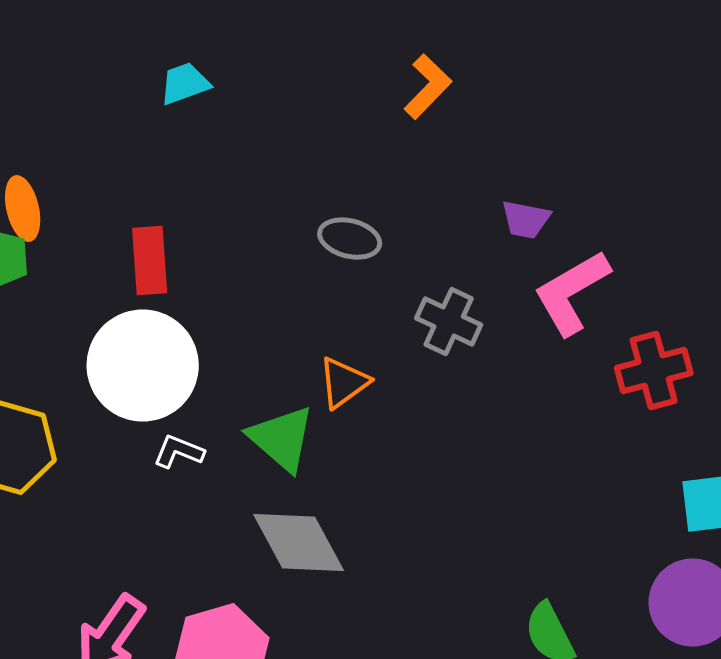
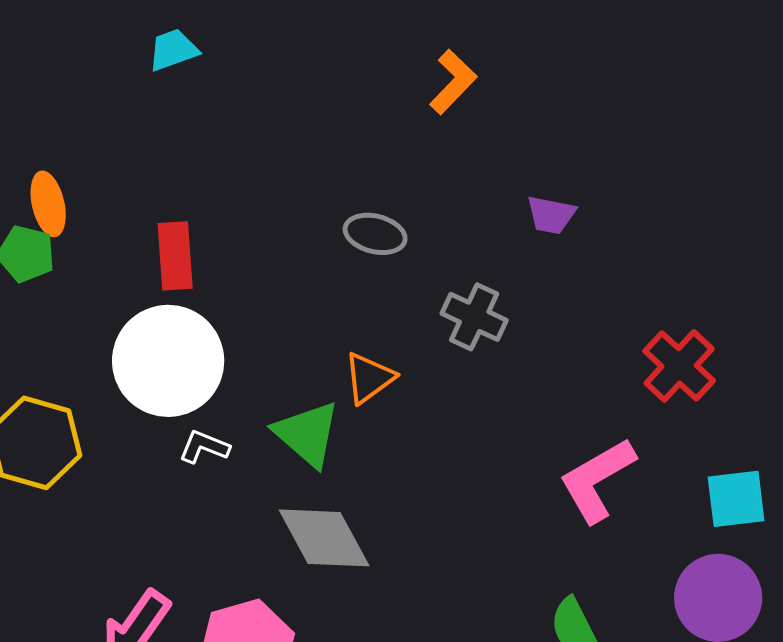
cyan trapezoid: (185, 84) -> (173, 50), moved
pink L-shape: (572, 292) -> (597, 480), moved
red cross: (654, 370) -> (679, 366), turned -32

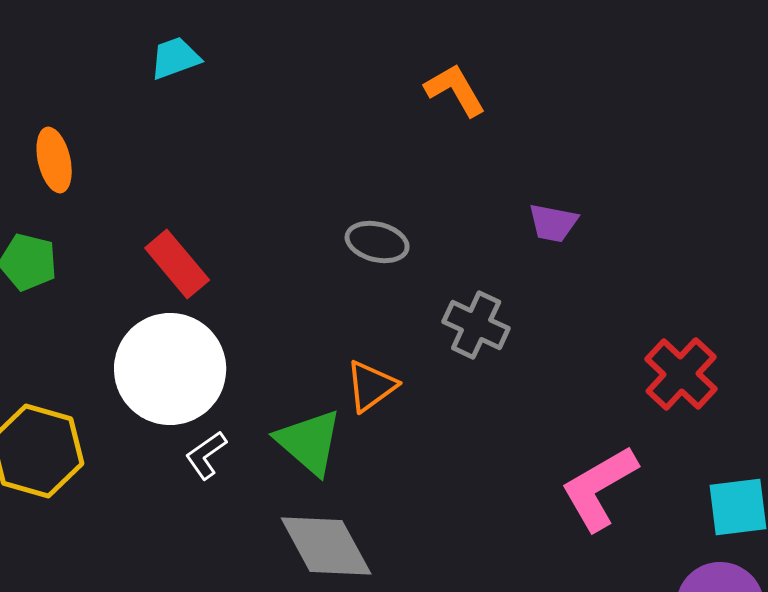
orange L-shape: (453, 82) -> (455, 90), turned -74
orange ellipse: (48, 204) -> (54, 160), moved
red rectangle: (175, 256) -> (177, 264), turned -36
white L-shape: (204, 447) -> (206, 455), turned -57

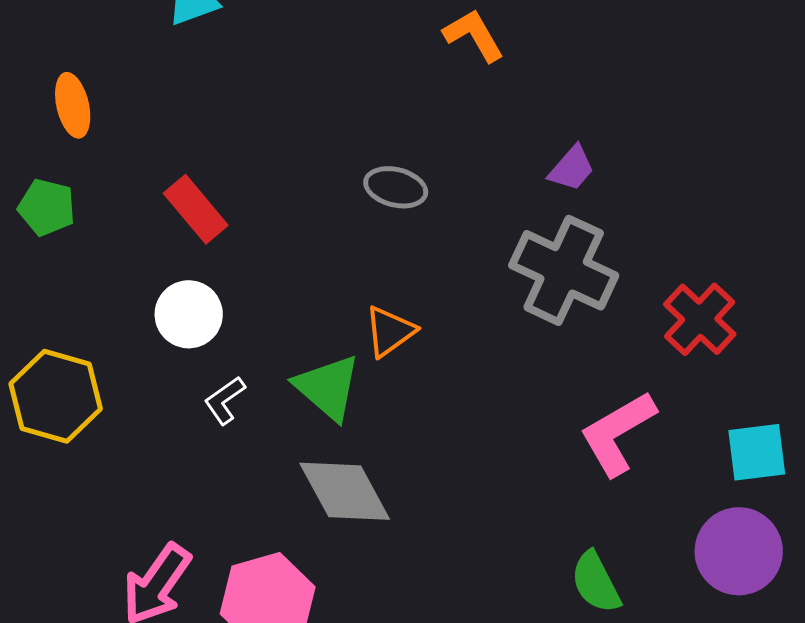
purple trapezoid: (553, 223) -> (572, 168), turned -60
gray cross: (476, 325) -> (564, 270), moved, size x1.6
white circle: (170, 369) -> (189, 314), size x0.6

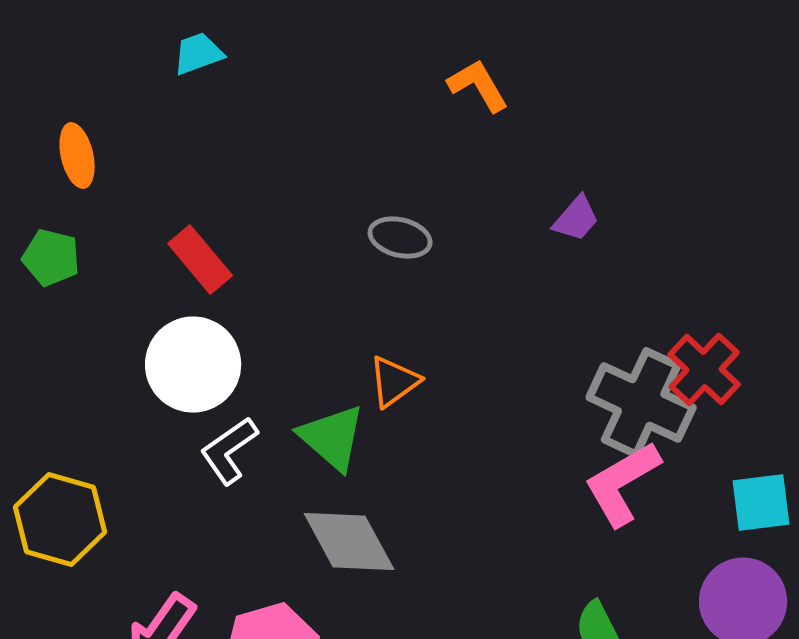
gray cross: (564, 270) -> (641, 403), moved
white circle: (189, 314) -> (193, 365), size x1.4
yellow hexagon: (56, 396) -> (60, 520), moved
white L-shape: (225, 400) -> (229, 451), size x1.4

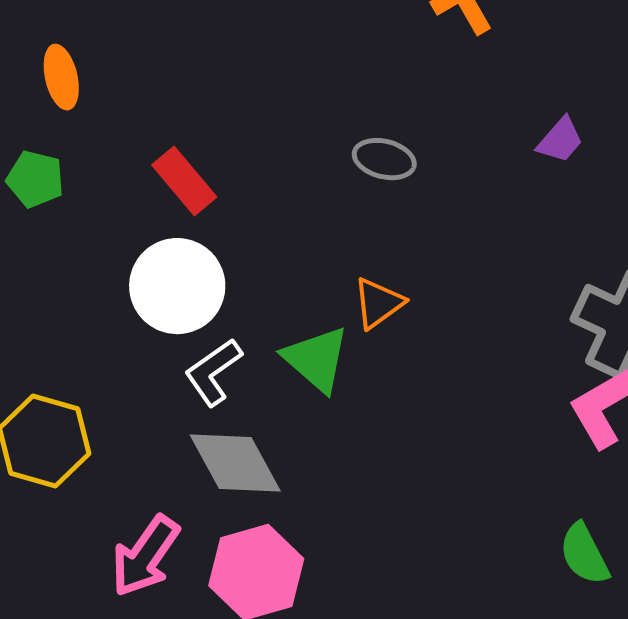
gray diamond: (349, 542) -> (235, 463), moved

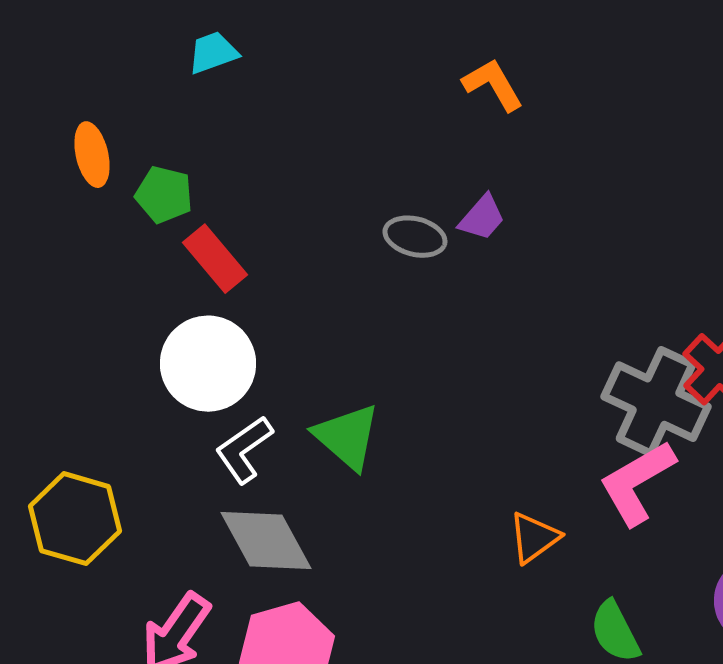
purple trapezoid: (560, 140) -> (482, 218), moved
green pentagon: (35, 179) -> (164, 195), moved
orange triangle: (378, 303) -> (534, 538), moved

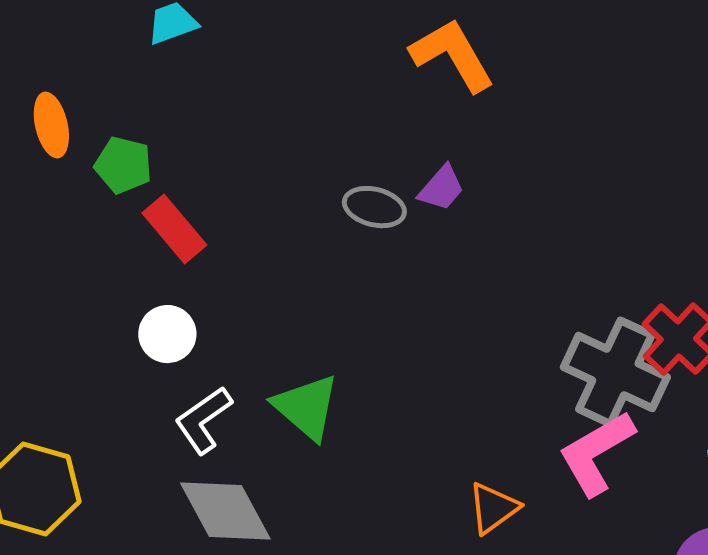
orange L-shape: (493, 85) -> (452, 55), size x1.4
white circle: (208, 364) -> (167, 334), size x0.6

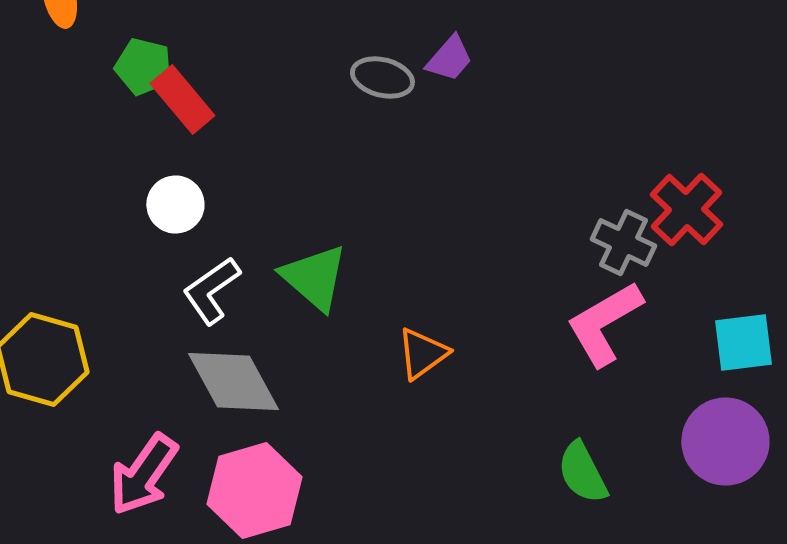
green pentagon: (123, 165) -> (143, 66), moved
gray cross: (615, 372) -> (623, 242), size x0.6
orange triangle: (493, 508) -> (422, 354), moved

